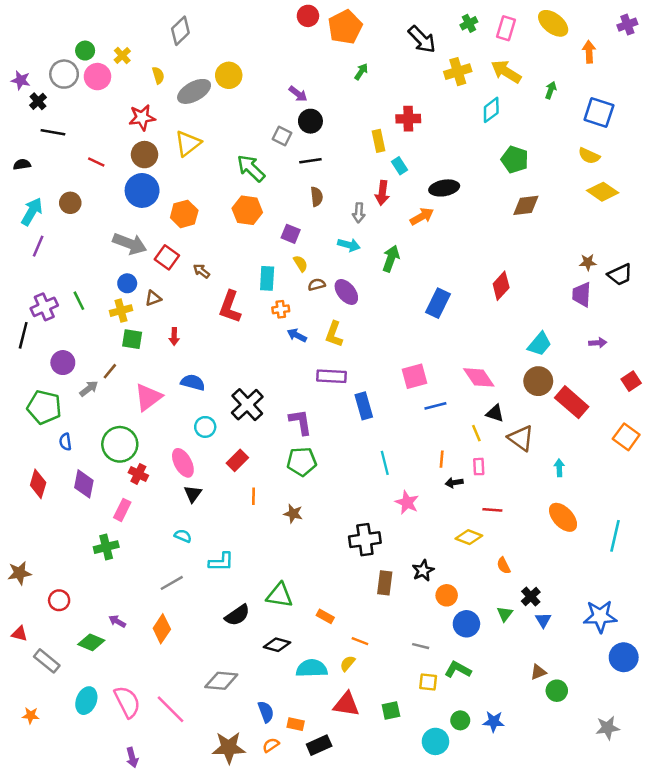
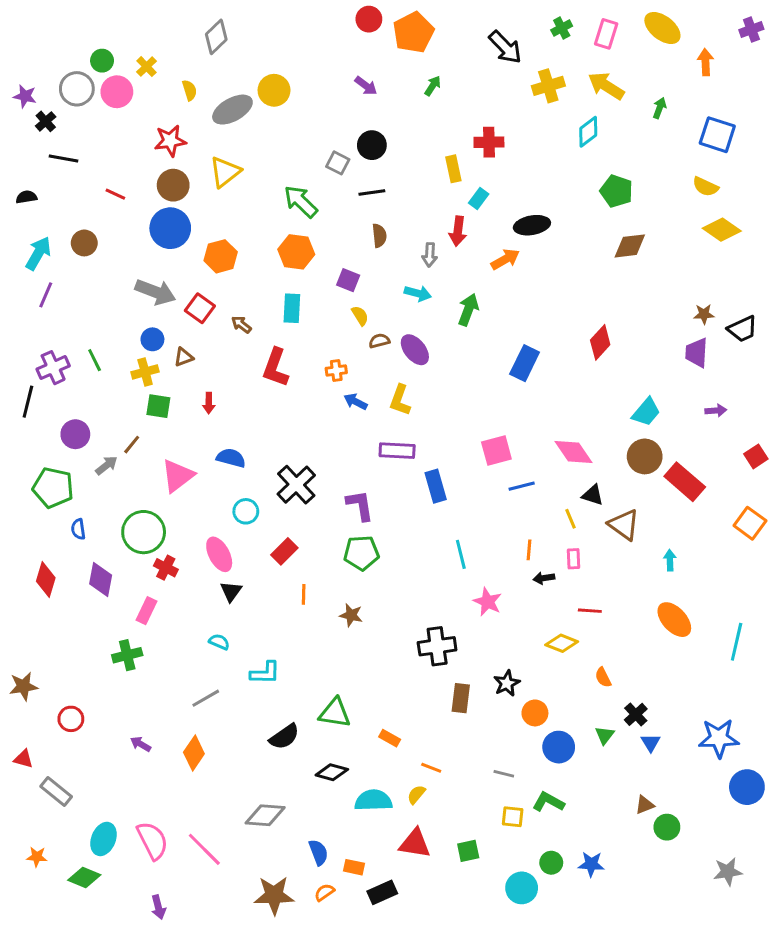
purple arrow: (298, 94) -> (366, 86), moved
cyan rectangle: (400, 166) -> (479, 199), turned 70
cyan rectangle: (267, 278) -> (292, 308), moved
green diamond: (91, 642) -> (84, 878), moved

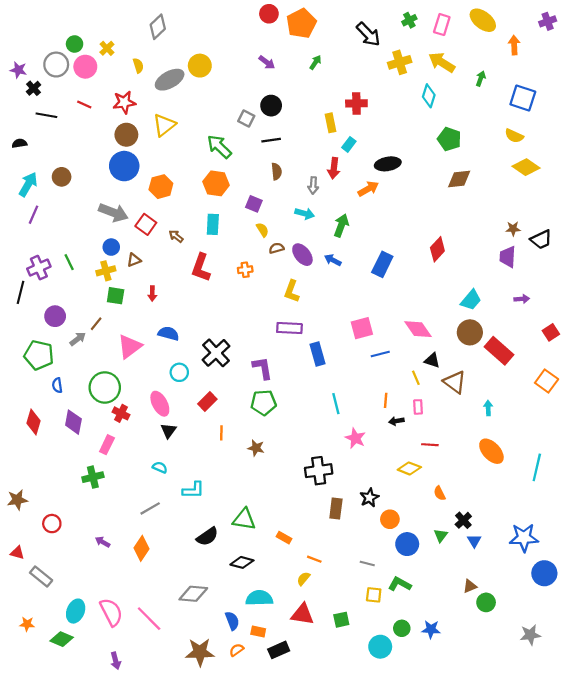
cyan diamond: (588, 132) -> (429, 96), turned -35
red line: (115, 194) -> (84, 104), moved
blue arrow: (356, 402) -> (333, 260), moved
cyan semicircle: (373, 800) -> (259, 598), moved

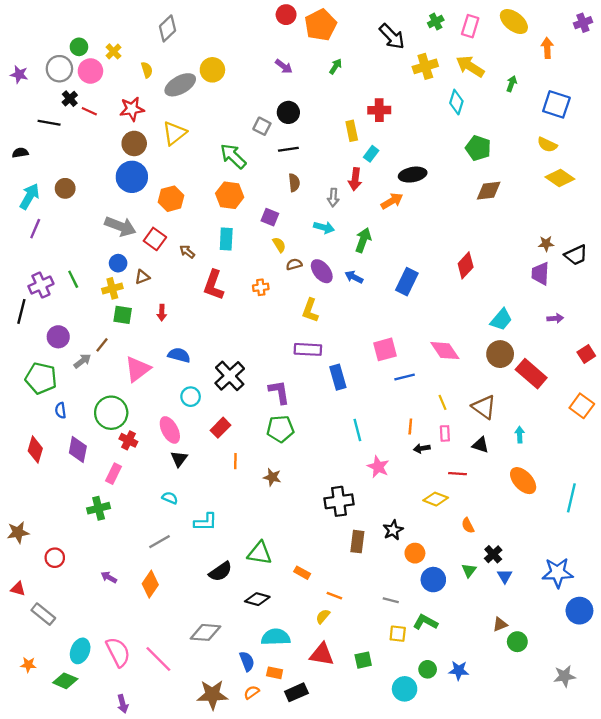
black cross: (33, 88) -> (70, 99), moved
black triangle: (432, 360) -> (481, 445), moved

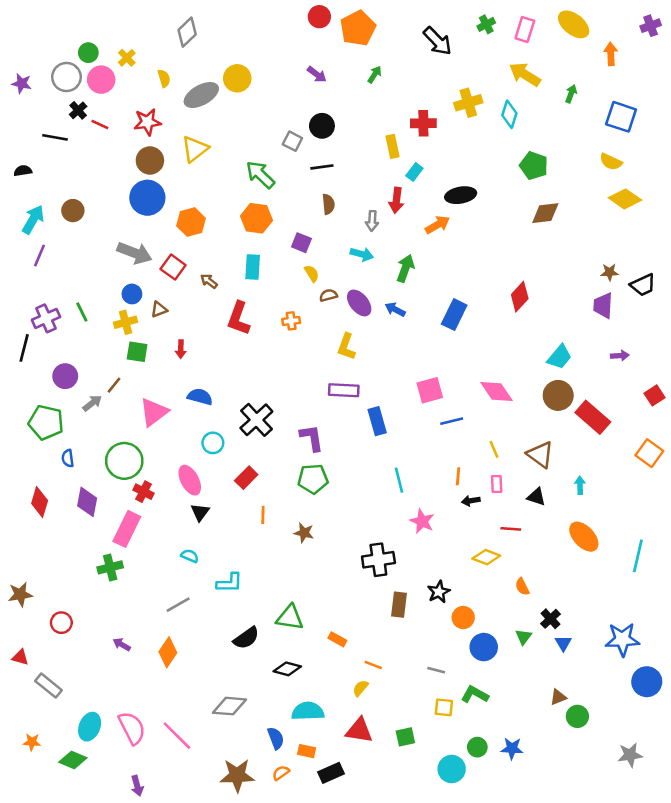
yellow cross: (425, 66) -> (468, 103), moved
pink rectangle: (113, 474) -> (127, 529), size x1.5

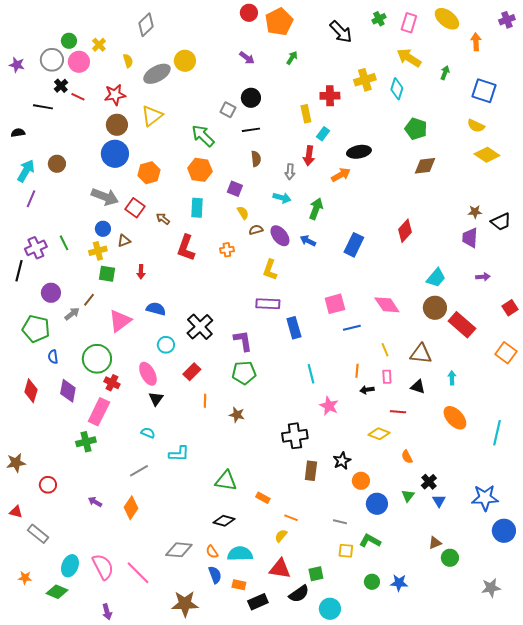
brown triangle: (540, 454) -> (421, 354), turned -30
black semicircle: (246, 638) -> (299, 594), moved
cyan circle: (452, 769) -> (330, 609), moved
orange semicircle: (281, 773) -> (212, 552), moved, turned -88

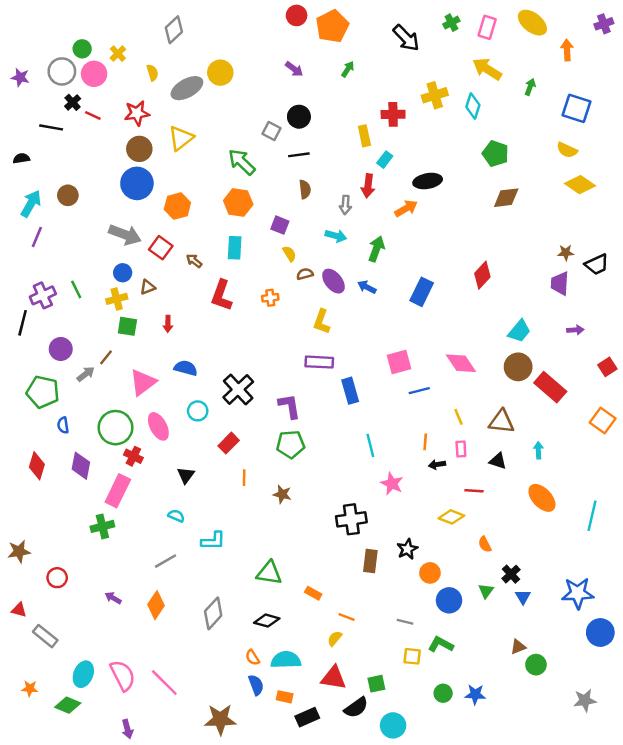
pink ellipse: (148, 374) -> (158, 426), moved
gray diamond: (179, 550) -> (213, 613), moved, turned -52

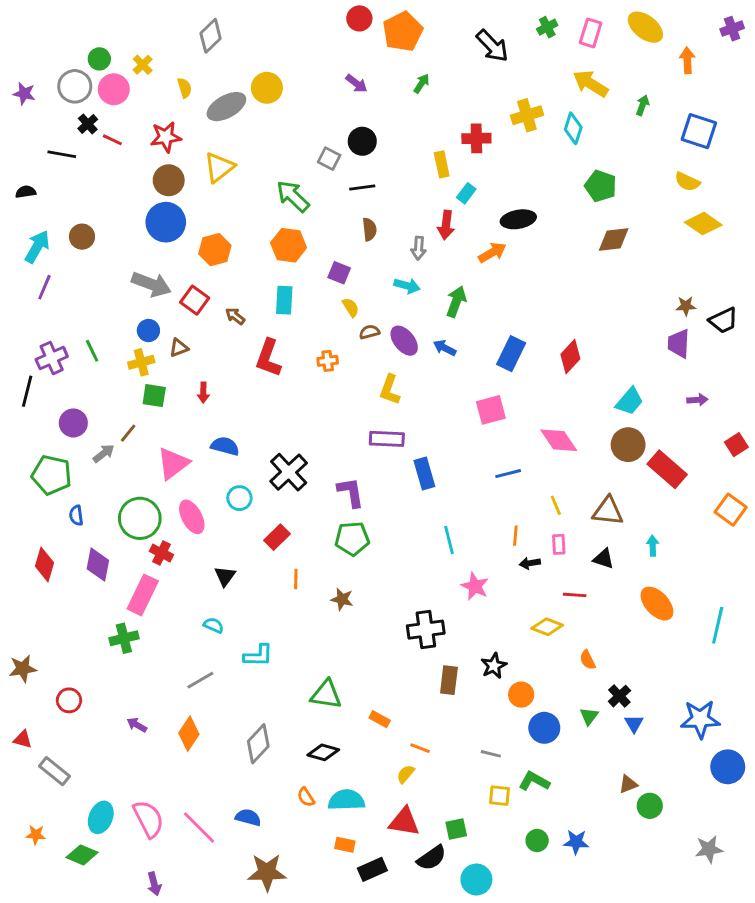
red diamond: (482, 275) -> (570, 357), moved
pink square: (399, 362) -> (491, 410), moved
blue semicircle: (256, 685) -> (248, 817), moved, turned -54

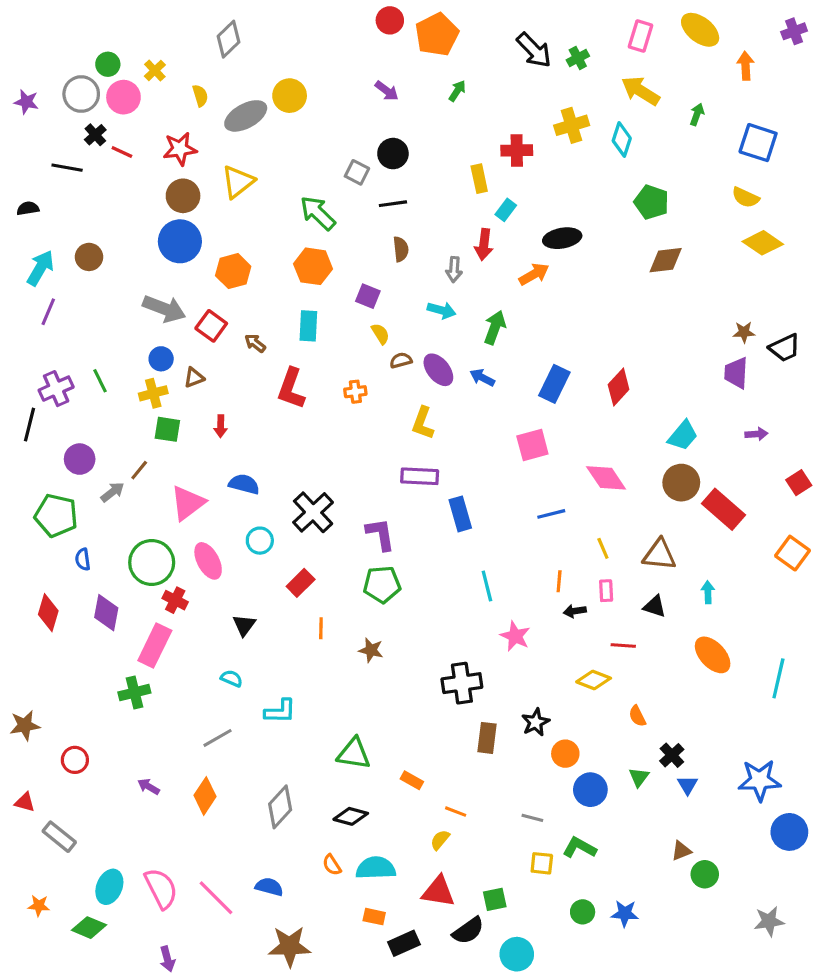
green cross: (547, 27) -> (578, 58), moved

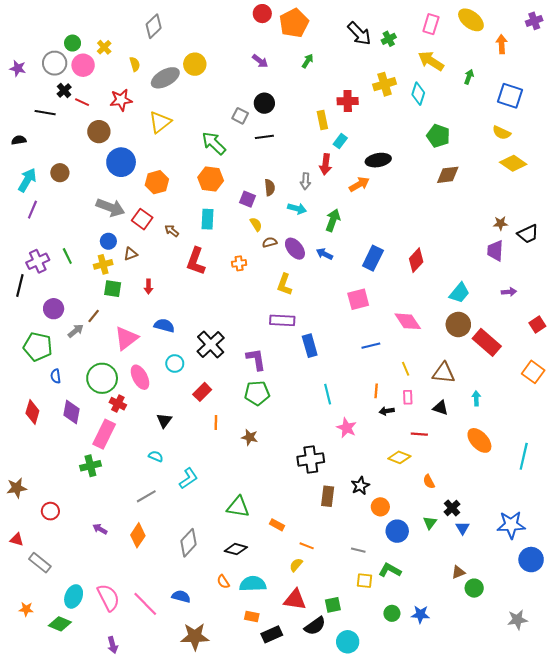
brown circle: (183, 196) -> (99, 132), moved
brown semicircle: (401, 249) -> (270, 187), moved
cyan L-shape: (280, 711) -> (188, 478), turned -35

